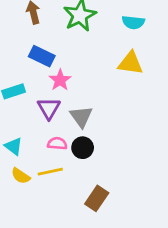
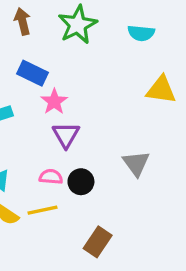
yellow triangle: (130, 63) -> (161, 90), moved
purple triangle: (49, 108) -> (66, 135), moved
gray triangle: (81, 117) -> (136, 163), moved

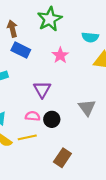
brown arrow: (22, 21) -> (12, 29), moved
cyan semicircle: (141, 33) -> (90, 37), moved
pink star: (54, 102) -> (60, 55), moved

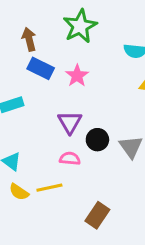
pink star: (60, 55) -> (77, 76), moved
pink semicircle: (33, 116) -> (70, 159), moved
black circle: (52, 119) -> (97, 140), moved

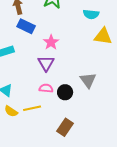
pink star: (77, 76) -> (51, 42), moved
black circle: (97, 140) -> (65, 92), moved

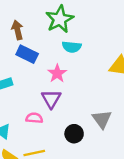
cyan semicircle: (91, 14) -> (72, 47), moved
pink semicircle: (46, 88) -> (34, 118), moved

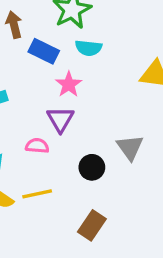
blue rectangle: (27, 54) -> (44, 51), moved

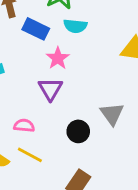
pink semicircle: (37, 146) -> (24, 126), moved
yellow line: (37, 194) -> (30, 155), turned 40

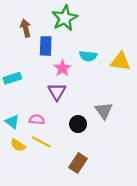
cyan semicircle: (75, 26) -> (88, 56), moved
blue rectangle: (36, 29) -> (46, 46), turned 66

